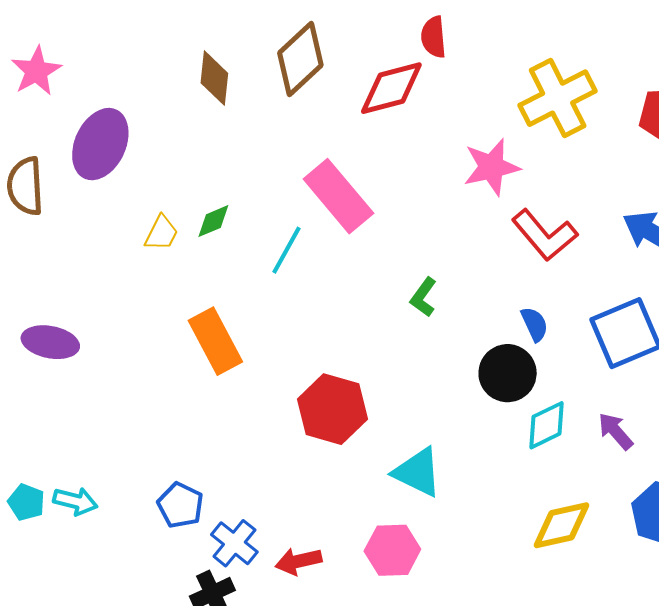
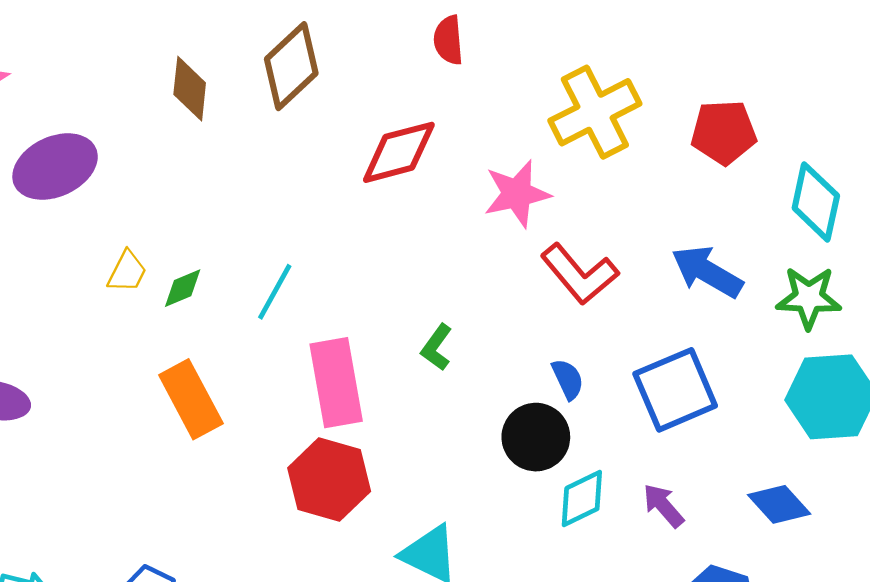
red diamond: (391, 88) -> (399, 152), moved
purple ellipse: (100, 144) -> (55, 167), turned 40
pink rectangle: (338, 196) -> (336, 383), moved, turned 30
green diamond: (213, 221) -> (183, 288), moved

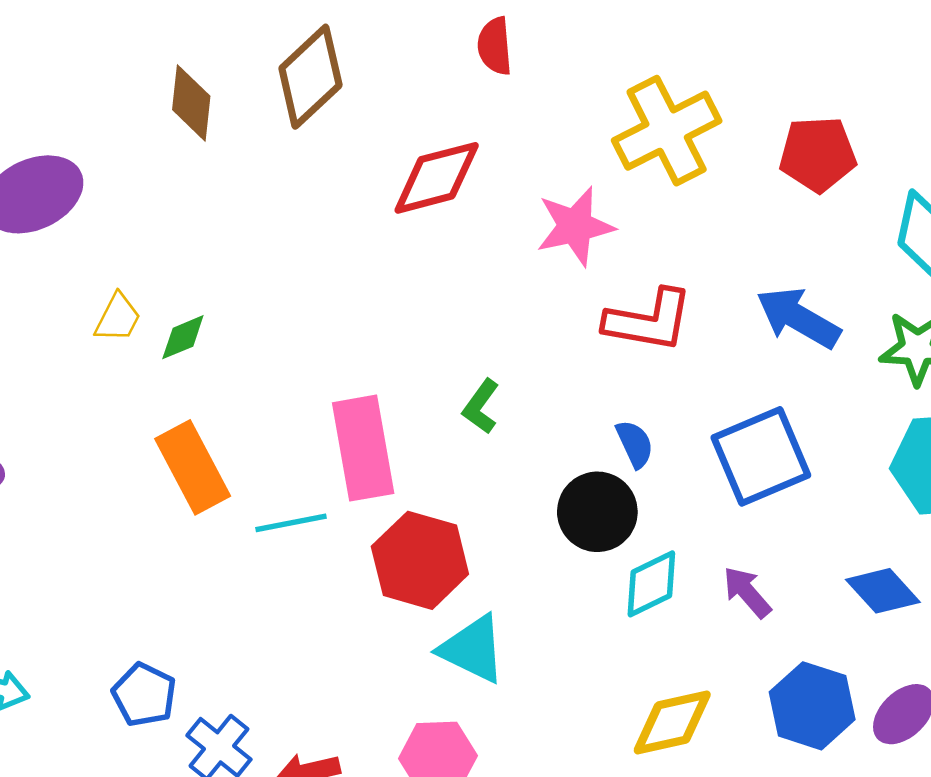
red L-shape: (580, 274) -> (649, 321), turned -40
cyan line: (275, 292) -> (291, 523), moved, turned 50
red hexagon: (329, 480) -> (420, 560), moved

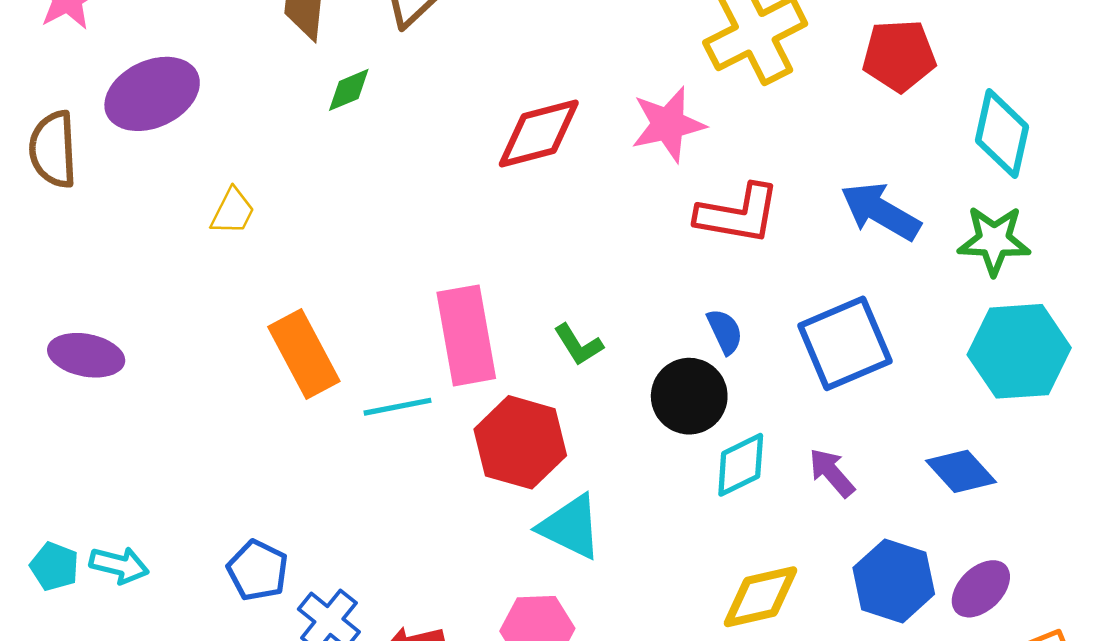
red diamond: (437, 178) -> (539, 134), moved
green diamond: (183, 337) -> (349, 90), moved
green L-shape: (481, 406) -> (578, 345), moved, turned -68

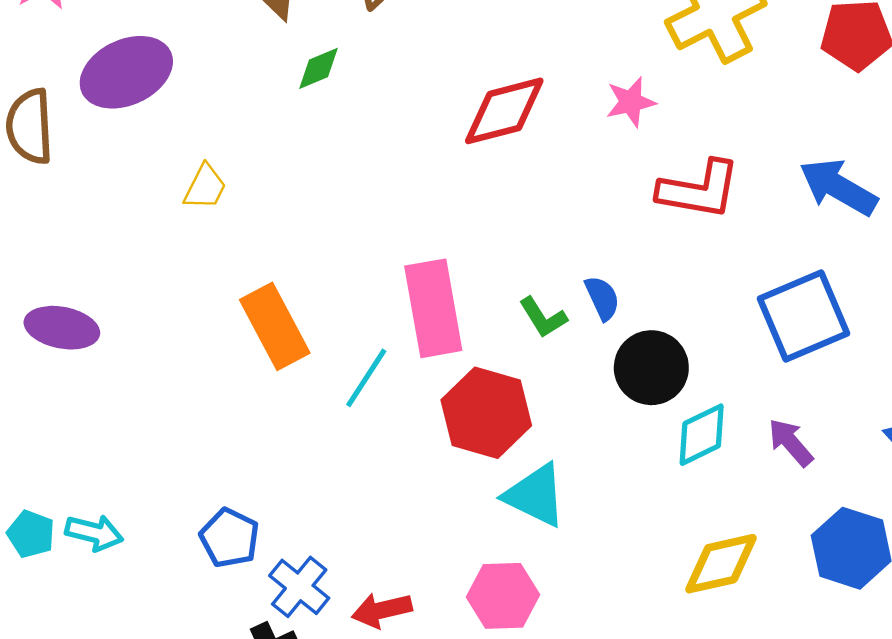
pink star: (668, 124) -> (631, 102), size x0.7
blue semicircle: (725, 331) -> (602, 298), moved
cyan line: (398, 407) -> (366, 378), turned -46

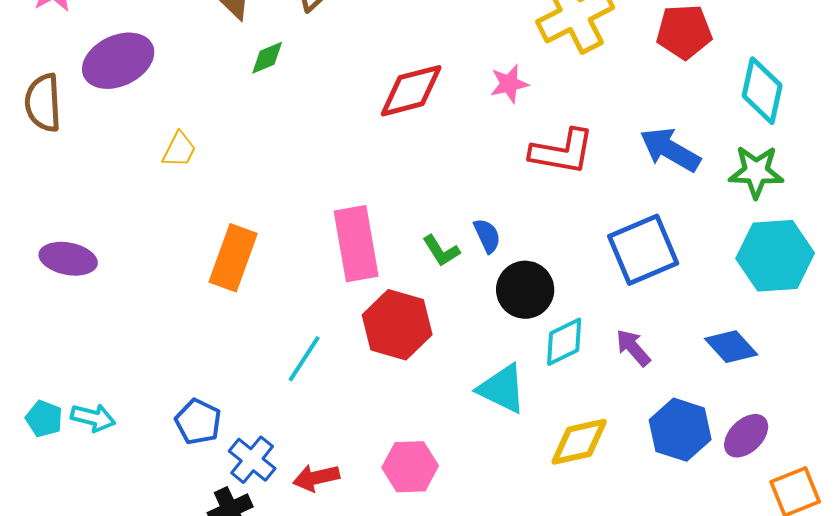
orange rectangle: (275, 326) -> (233, 258), turned 48
cyan line: (366, 378) -> (304, 359), moved
cyan triangle: (535, 495) -> (502, 389), moved

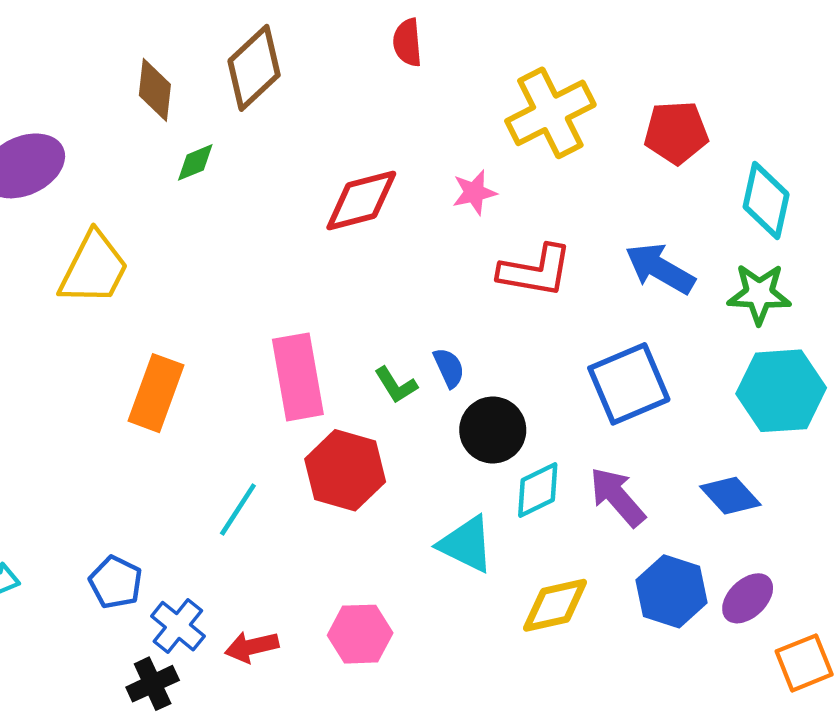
yellow trapezoid: (179, 150) -> (94, 269), size x1.8
purple arrow: (633, 348) -> (617, 497), size x1.4

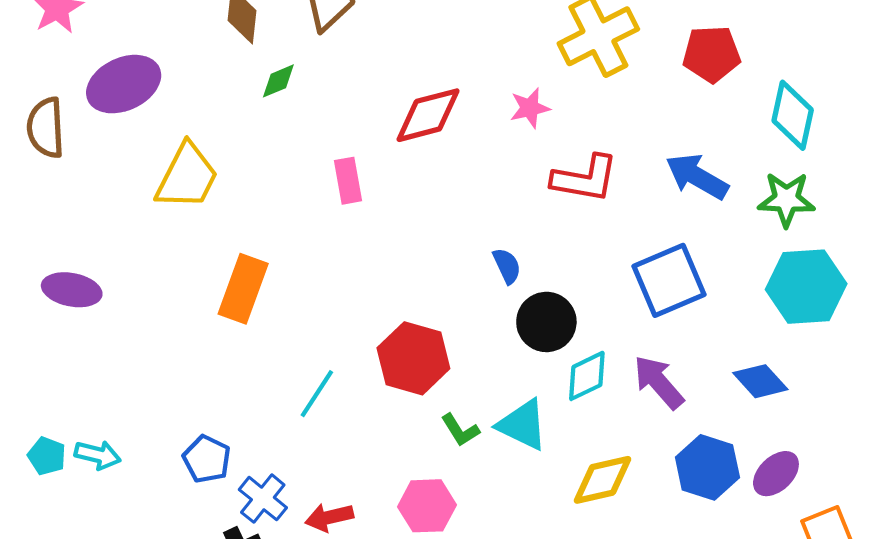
pink rectangle: (298, 377) -> (348, 181), moved, size x0.6
green L-shape: (396, 385) -> (460, 430), moved

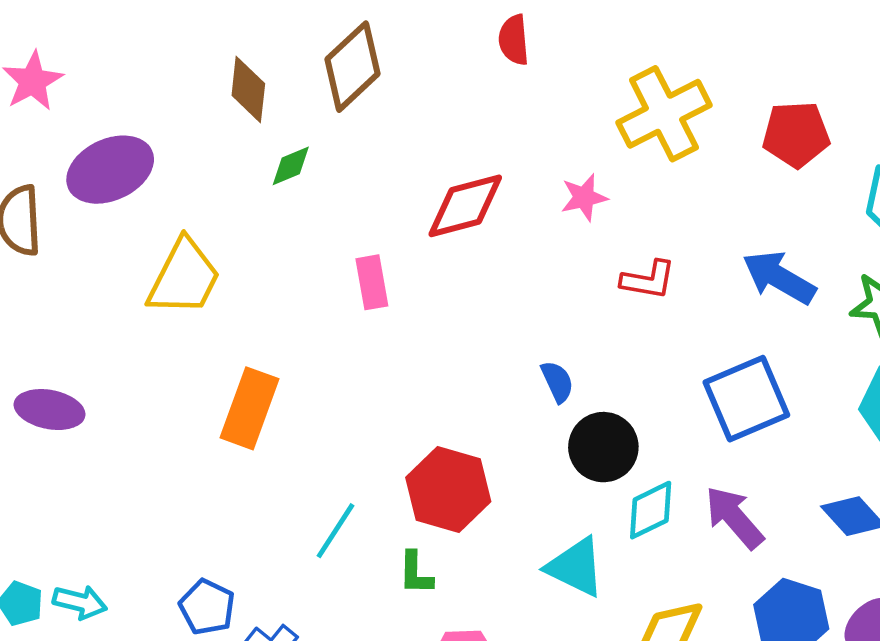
red L-shape: (585, 179) -> (648, 280), size x0.7
green L-shape: (460, 430) -> (416, 573), moved, turned 33

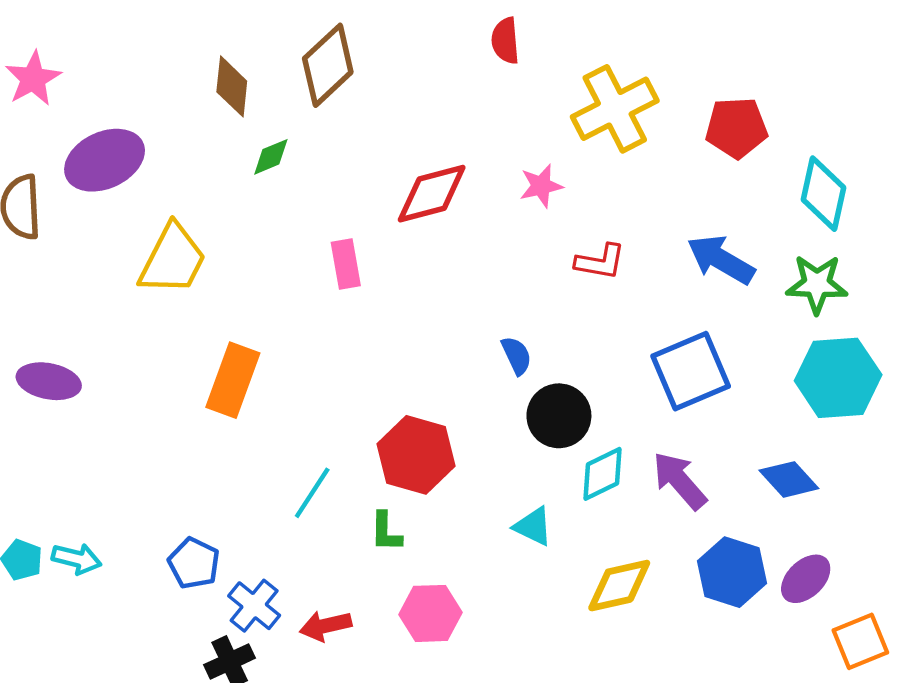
red semicircle: (514, 40) -> (505, 41), moved
cyan triangle: (576, 567) -> (533, 526), size x0.7

